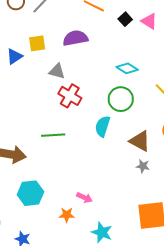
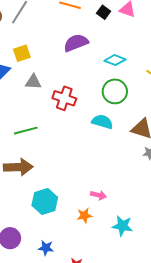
purple semicircle: (75, 38) -> (76, 43), moved
gray triangle: (57, 71) -> (33, 82), moved
cyan semicircle: (103, 126) -> (102, 122), turned 100
green line: (53, 135) -> (26, 131), moved

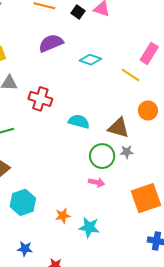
green circle: (115, 91) -> (102, 156), moved
pink arrow: (98, 195) -> (97, 182), moved
cyan star: (122, 226) -> (89, 227), moved

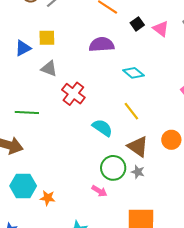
yellow line: (131, 75) -> (131, 111), moved
orange star: (63, 216) -> (48, 198), moved

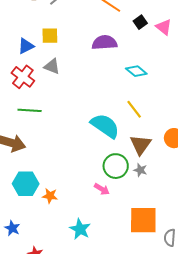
red cross: (73, 94) -> (23, 77), moved
cyan semicircle: (102, 128) -> (105, 126), size x1.4
brown triangle: (138, 147) -> (140, 145), turned 30

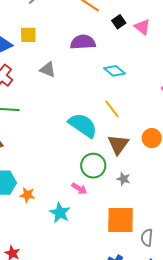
gray triangle: (52, 66) -> (48, 70), moved
gray star: (140, 170) -> (123, 179), moved
cyan star: (80, 229) -> (60, 213), moved

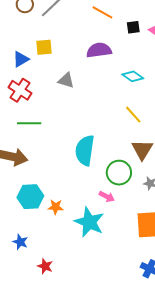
black square: (119, 22) -> (133, 27), turned 32
cyan semicircle: (83, 125) -> (85, 150), moved, turned -112
cyan star: (60, 213) -> (89, 222), size x1.4

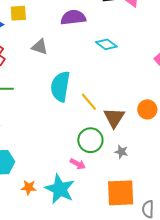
yellow line: (133, 115) -> (89, 102), moved
cyan semicircle: (85, 150) -> (60, 86), moved
orange star: (56, 207) -> (29, 188), moved

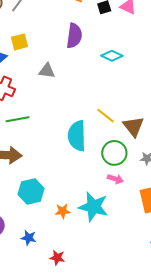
purple semicircle: (73, 17) -> (74, 36), turned 115
cyan semicircle: (60, 86) -> (77, 136), moved
pink arrow: (78, 164) -> (115, 179), moved

